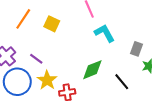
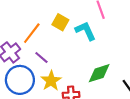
orange line: (23, 19) -> (32, 33), moved
cyan L-shape: (105, 33) -> (85, 31), moved

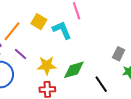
yellow star: (51, 81) -> (47, 65), moved, turned 30

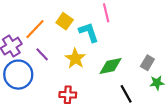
yellow star: (47, 65) -> (75, 58), moved, turned 30
green diamond: (74, 70) -> (111, 66), moved

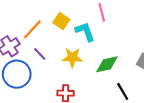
yellow star: (75, 58) -> (72, 58), turned -30

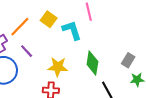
yellow star: (72, 58) -> (58, 67), moved
green diamond: (107, 64) -> (92, 63), turned -70

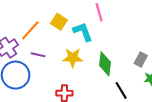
purple line: (27, 51) -> (38, 55), turned -32
yellow star: (58, 67) -> (73, 58), moved

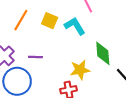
orange line: (30, 30) -> (21, 20), moved
yellow star: (73, 58) -> (80, 70), moved

